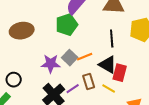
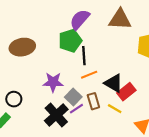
black line: (112, 39) -> (84, 56), moved
gray square: (70, 58) -> (73, 97), moved
red rectangle: (120, 73) -> (126, 92), turned 36

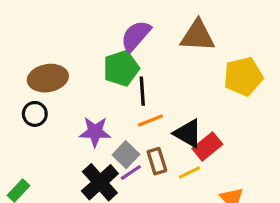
black circle: (14, 99) -> (35, 114), moved
yellow line: (115, 109) -> (189, 173), turned -56

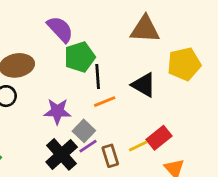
purple semicircle: (136, 36) -> (60, 29), moved, turned 96
black triangle: (188, 133) -> (144, 85), moved
red rectangle: (207, 146) -> (159, 138), moved
brown rectangle: (157, 161) -> (110, 156), moved

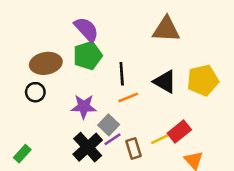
green pentagon: (80, 57) -> (88, 56), moved
yellow pentagon: (184, 64) -> (203, 80), moved

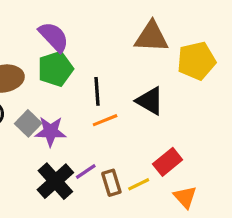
yellow pentagon: (203, 80) -> (196, 61), moved
gray square: (109, 125) -> (28, 123), moved
yellow line: (160, 139) -> (139, 184), moved

